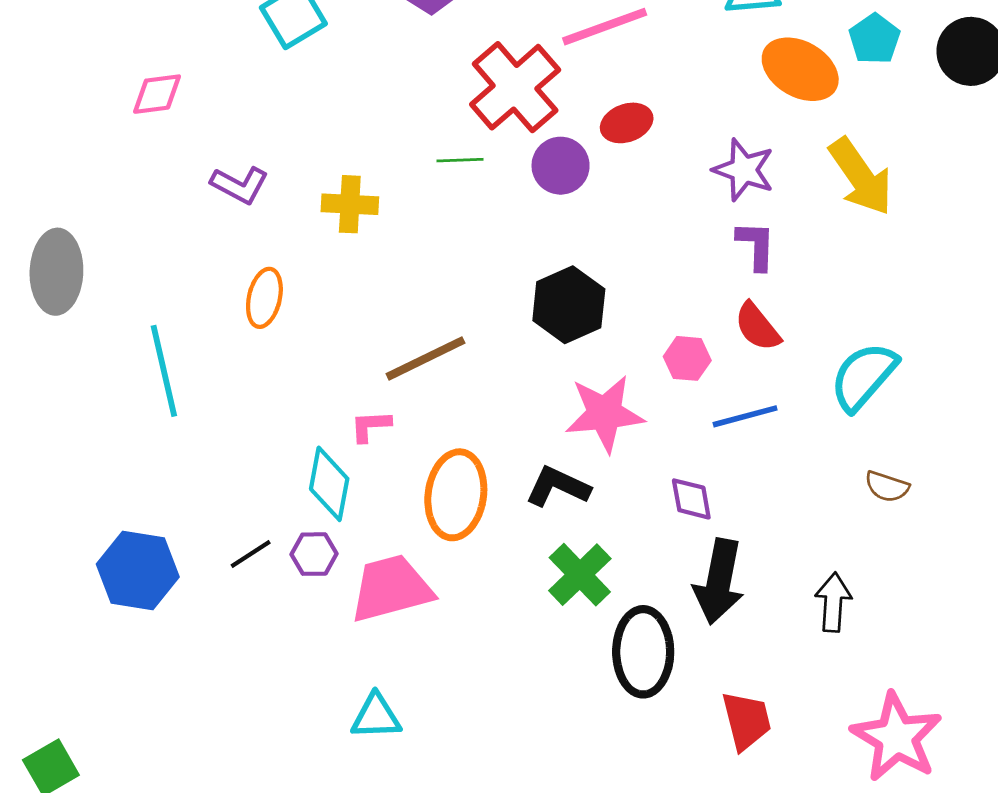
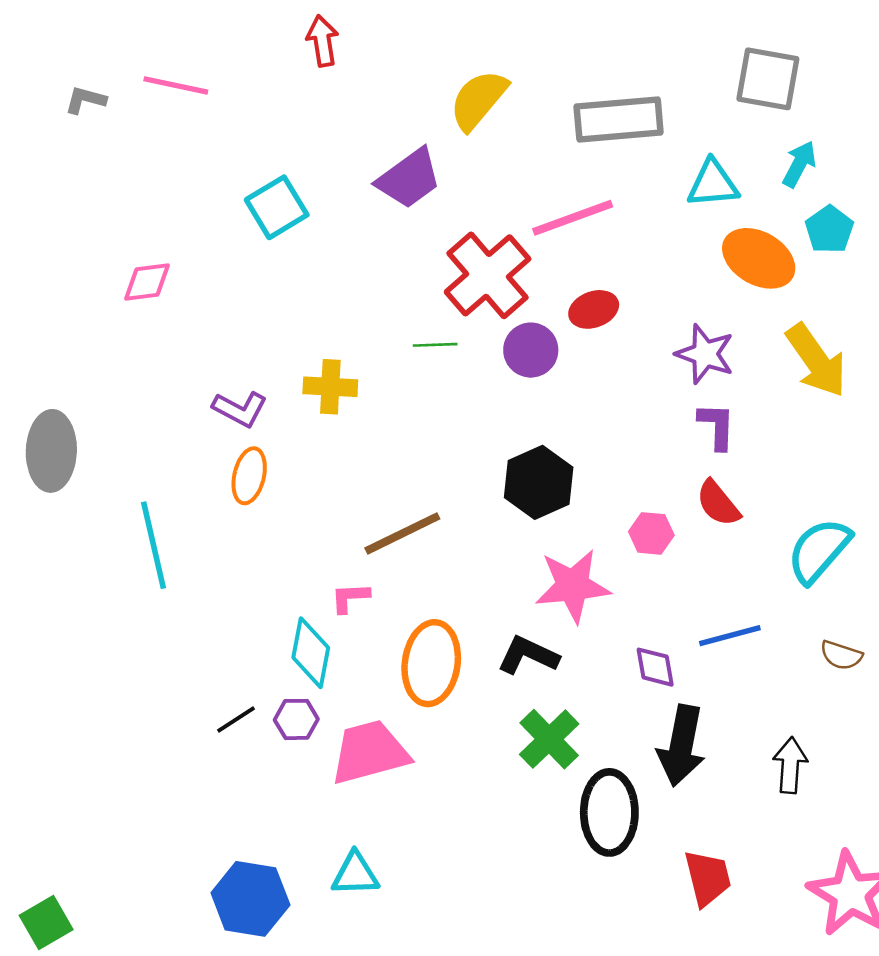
purple L-shape: (240, 185) -> (240, 409), moved
blue line: (745, 416) -> (730, 636), moved
blue hexagon: (138, 571) -> (250, 899), moved

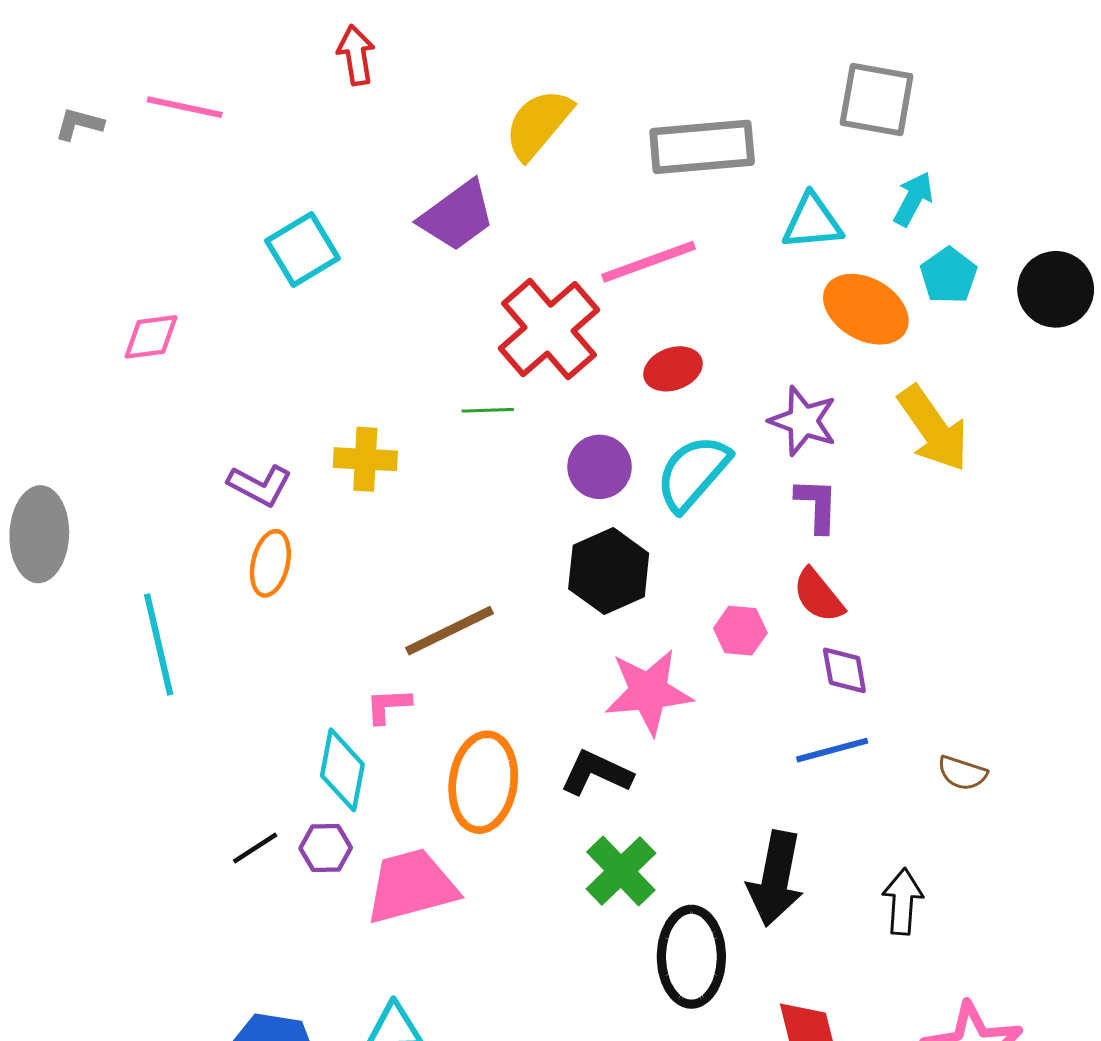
purple circle: (531, 350) -> (600, 467), moved
cyan semicircle: (819, 550) -> (693, 473), moved
purple diamond: (655, 667) -> (844, 670), moved

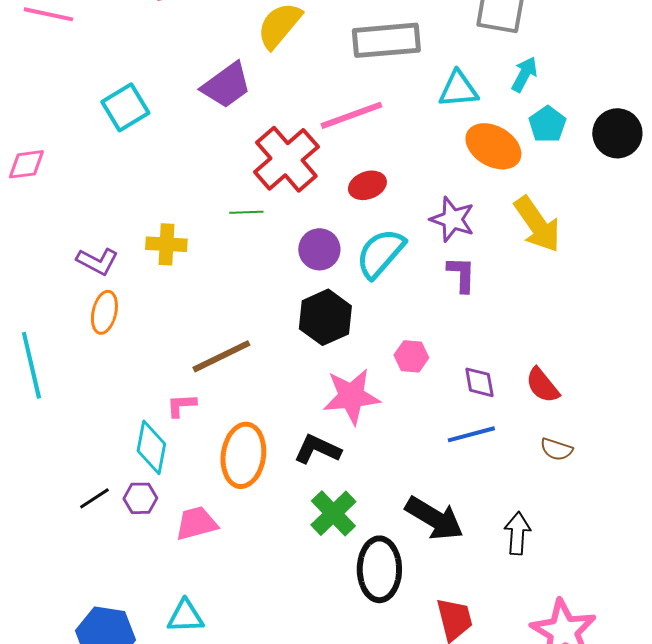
red semicircle: (818, 595) -> (542, 385), moved
black arrow: (776, 879) -> (434, 518), turned -70
pink trapezoid: (411, 886) -> (196, 523), size x0.7

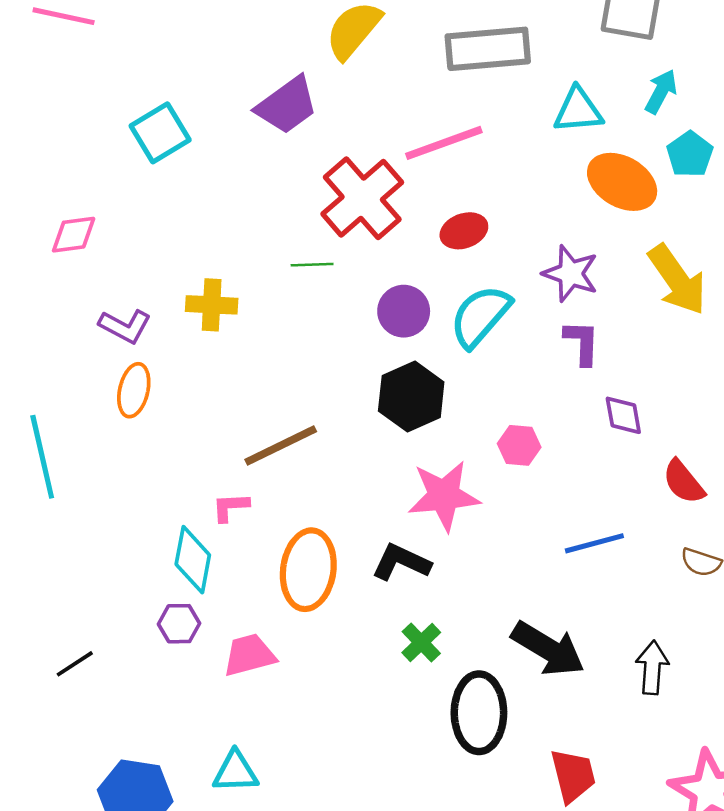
pink diamond: (26, 164) -> (74, 235), moved
purple diamond: (479, 382) -> (623, 415), moved
black line: (94, 498) -> (75, 664), moved
green cross: (333, 513) -> (421, 643), size x0.7

